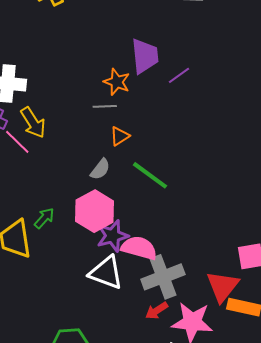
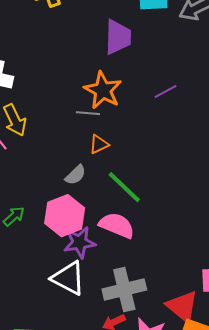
purple trapezoid: (145, 56) -> (118, 37), moved
orange star: (117, 82) -> (103, 90), size x1.4
pink semicircle: (139, 248) -> (117, 225), moved
red triangle: (223, 286) -> (182, 306), turned -36

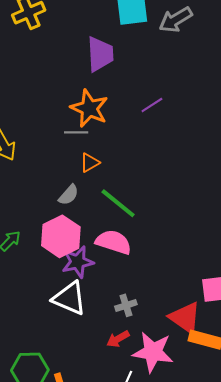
gray cross: (124, 290) -> (126, 305), size x0.5

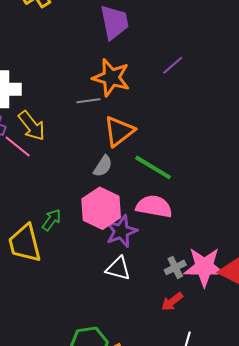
gray line: (76, 132) -> (88, 101), moved
orange triangle: (90, 163) -> (119, 131), size x1.6
white triangle: (69, 298) -> (118, 268), size x0.7
pink star: (153, 352) -> (204, 267), moved

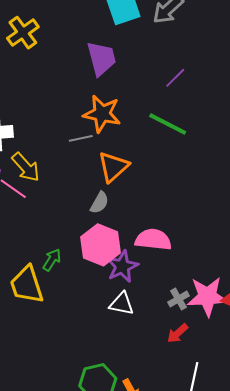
purple line: (173, 65) -> (175, 78), moved
green line: (153, 167) -> (168, 124), moved

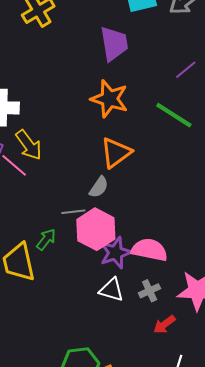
gray line: (81, 138) -> (73, 212), moved
pink semicircle: (153, 240) -> (149, 250), moved
gray cross: (178, 299) -> (150, 291), moved

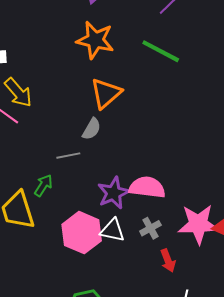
pink hexagon: (96, 229) -> (82, 233), moved
red arrow: (164, 324) -> (168, 261), turned -70

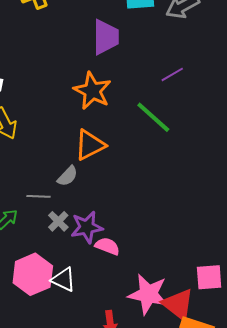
pink semicircle: (147, 187) -> (107, 246), size x0.7
purple star: (114, 193) -> (87, 227), moved
gray cross: (150, 228) -> (58, 221), moved, turned -30

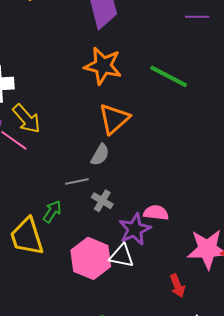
purple line: (172, 74) -> (197, 17), moved, turned 45
purple star: (87, 227) -> (135, 229), moved

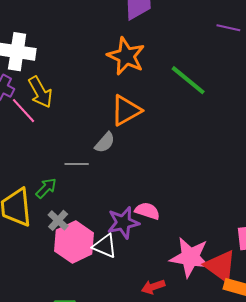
gray cross: (102, 201) -> (58, 220), moved
red arrow: (177, 286) -> (153, 287), turned 80

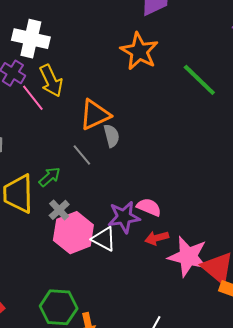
orange triangle: (126, 110) -> (95, 115), moved
gray semicircle: (105, 143) -> (112, 136), turned -60
gray line: (77, 164) -> (82, 155), turned 45
red arrow: (153, 287) -> (157, 238), moved

